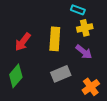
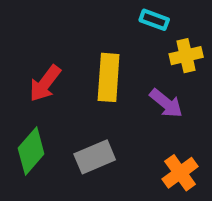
yellow cross: (85, 28) -> (186, 56), moved
gray rectangle: (61, 74) -> (95, 157), moved

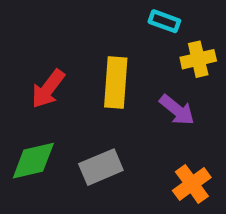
green diamond: (31, 151) -> (33, 161), turned 36

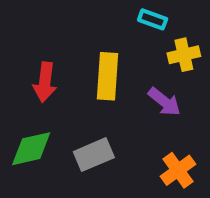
red arrow: (48, 89) -> (45, 82), turned -30

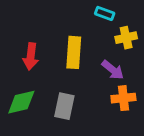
gray rectangle: (94, 155) -> (64, 106), turned -55
orange cross: (178, 170) -> (123, 98), moved, turned 30

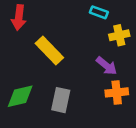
yellow rectangle: (74, 52) -> (49, 51), moved, turned -48
red arrow: (31, 56) -> (19, 17), moved

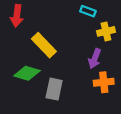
purple arrow: (107, 66) -> (95, 59), turned 72
green diamond: (20, 96) -> (27, 73), moved, turned 30

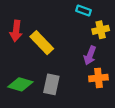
red arrow: (17, 16) -> (16, 31), moved
green diamond: (27, 73) -> (20, 84), moved

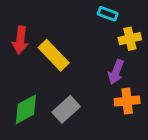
green diamond: (20, 84) -> (26, 109), turned -45
gray rectangle: (51, 84) -> (66, 109), turned 36

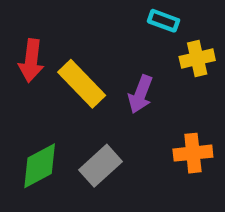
purple arrow: (116, 72) -> (140, 94), moved

